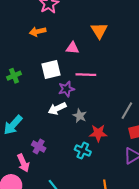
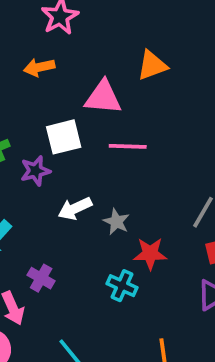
orange triangle: (99, 30) -> (152, 65), turned 42
pink triangle: (73, 48) -> (103, 97), size x1.5
purple star: (66, 89) -> (35, 171), moved

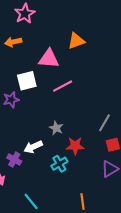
pink line: (128, 146) -> (63, 86), turned -30
white arrow: (75, 208) -> (33, 147), moved
cyan cross: (122, 286) -> (59, 164), turned 35

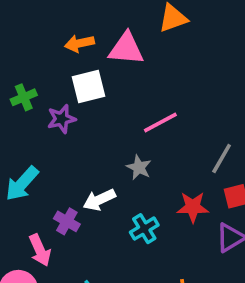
orange arrow: (13, 42) -> (79, 43), moved
pink line: (63, 86) -> (160, 122), moved
red star: (75, 146) -> (193, 207), moved

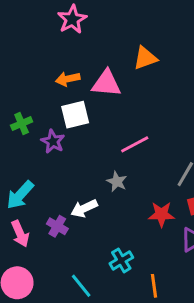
purple star: (61, 119) -> (53, 141), turned -30
cyan cross: (144, 229) -> (121, 260), moved
pink arrow: (40, 250) -> (20, 234), moved

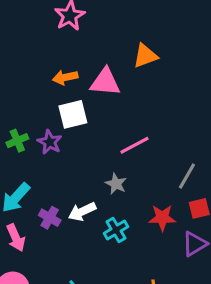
green cross: (22, 124) -> (17, 141), moved
purple cross: (57, 226) -> (50, 218), moved
cyan cross: (121, 260) -> (116, 230), moved

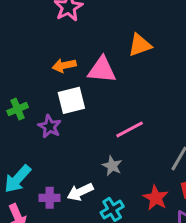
green cross: (17, 141) -> (18, 109), moved
purple cross: (50, 218) -> (50, 198), turned -30
red star: (162, 218) -> (156, 198), turned 30

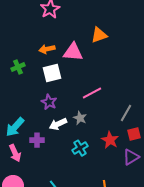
green cross: (18, 109) -> (18, 67), moved
purple star: (50, 126) -> (49, 102), moved
white arrow: (80, 192) -> (58, 124), moved

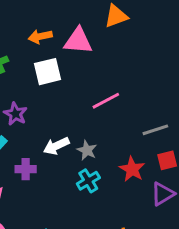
purple star: (49, 102) -> (15, 114), moved
gray line: (126, 113) -> (155, 130), turned 42
gray star: (80, 118) -> (87, 150), moved

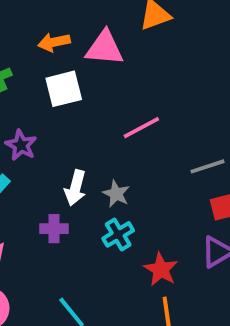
white arrow: (56, 146) -> (75, 188), turned -50
purple cross: (26, 169) -> (54, 229), moved
red star: (132, 169) -> (161, 269), moved

